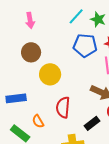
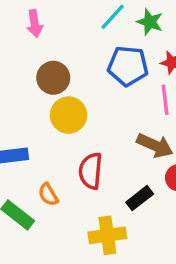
brown circle: (31, 52) -> (53, 78), moved

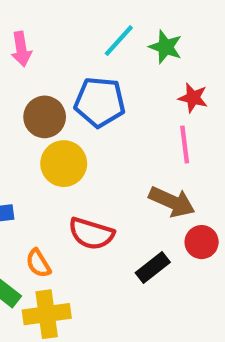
blue pentagon: (128, 66) -> (100, 102), moved
red semicircle: (91, 171) -> (91, 234), turned -78
yellow cross: (107, 235) -> (47, 314), moved

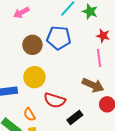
pink arrow: (21, 49) -> (21, 13), turned 70
yellow circle: (64, 164) -> (34, 77), moved
black rectangle: (153, 268) -> (75, 118), moved

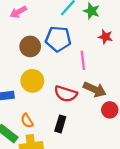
pink line: (99, 58) -> (83, 60), moved
red semicircle: (55, 100) -> (66, 94), moved
black rectangle: (75, 118) -> (60, 124), moved, turned -35

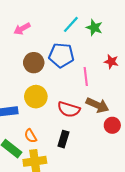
red star: (105, 37) -> (111, 62), moved

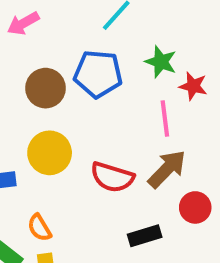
green star: (94, 28) -> (161, 62), moved
pink line: (86, 76) -> (165, 118), moved
brown arrow: (97, 105) -> (167, 169), turned -70
black rectangle: (63, 139) -> (145, 236), moved, turned 56

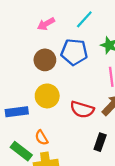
pink arrow: (23, 23) -> (46, 24), moved
black rectangle: (145, 236) -> (100, 142), turned -54

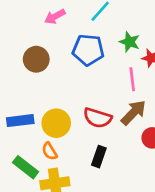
brown circle: (45, 60) -> (36, 59), moved
yellow circle: (47, 96) -> (56, 123), moved
black rectangle: (100, 142) -> (99, 157), moved

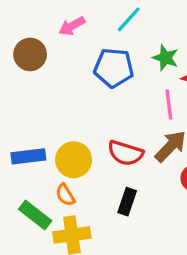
brown circle: (36, 59) -> (30, 54), moved

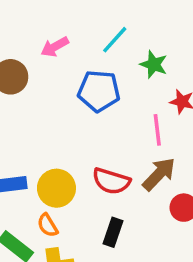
green star: (166, 58) -> (154, 64), moved

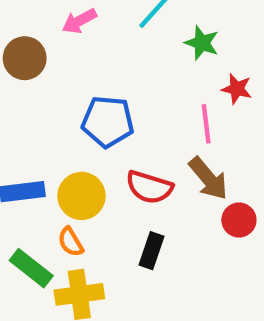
blue pentagon: (99, 91) -> (108, 122), moved
brown arrow: (159, 174) -> (208, 178), turned 96

